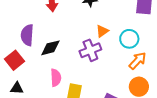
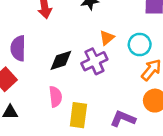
black diamond: (50, 48) -> (61, 60), moved

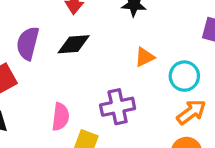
black diamond: (61, 60) -> (74, 44), moved
purple cross: (94, 61) -> (118, 107), moved

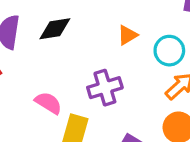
pink semicircle: (61, 117) -> (48, 103), turned -60

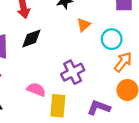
orange triangle: (127, 35) -> (84, 25), moved

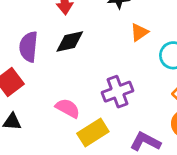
yellow rectangle: (58, 106) -> (93, 133), turned 45

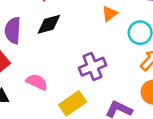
pink semicircle: (68, 108) -> (37, 82), moved

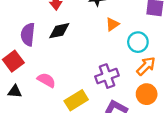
purple cross: (93, 67) -> (107, 76), moved

